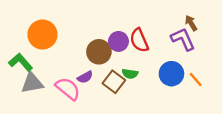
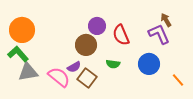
orange circle: (42, 35) -> (22, 30), moved
purple circle: (118, 41) -> (97, 26), moved
orange line: (196, 79) -> (178, 80), moved
brown square: (114, 82) -> (87, 78), moved

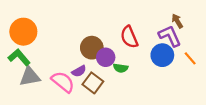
purple circle: (97, 26) -> (106, 57), moved
blue circle: (149, 64) -> (162, 55), moved
orange line: (178, 80) -> (190, 58), moved

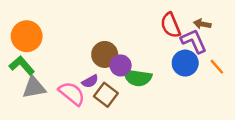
brown arrow: (177, 21) -> (202, 24), turned -48
red semicircle: (129, 37) -> (171, 25), moved
green semicircle: (121, 68) -> (138, 78), size x1.6

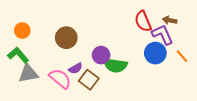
orange circle: (27, 36) -> (22, 31), size x0.6
brown circle: (105, 54) -> (66, 38), moved

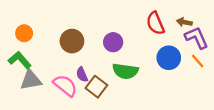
purple L-shape: (162, 35) -> (197, 38), moved
purple circle: (101, 55) -> (113, 42), moved
purple semicircle: (75, 68) -> (82, 74), turned 96

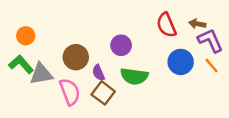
brown circle: (72, 41) -> (76, 57), moved
purple semicircle: (82, 74) -> (98, 73), moved
gray triangle: (31, 80) -> (41, 74), moved
pink semicircle: (65, 86) -> (70, 92), turned 30

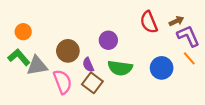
brown arrow: (197, 24) -> (176, 21), turned 144
blue circle: (181, 62) -> (162, 68), moved

